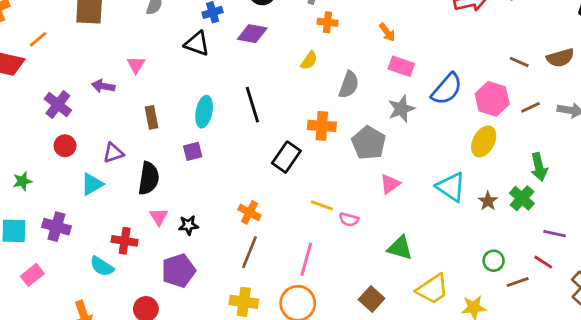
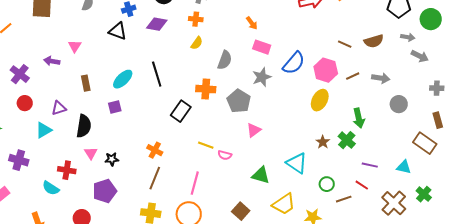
orange cross: (328, 22) -> (196, 19), moved
cyan ellipse: (204, 112) -> (123, 79), turned 35
cyan triangle: (451, 187) -> (297, 163), moved

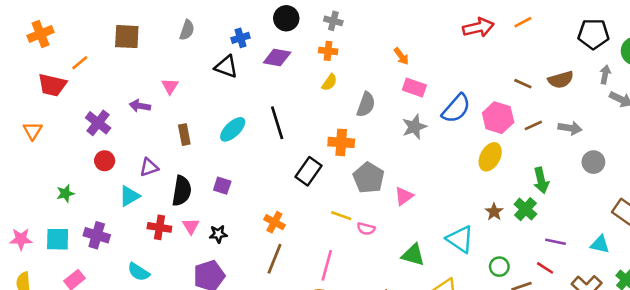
gray arrow: (408, 37) -> (605, 74), turned -88
gray pentagon: (239, 101) -> (369, 178), moved
purple square: (115, 107) -> (222, 186), moved, turned 32
red cross: (67, 170) -> (159, 227), moved

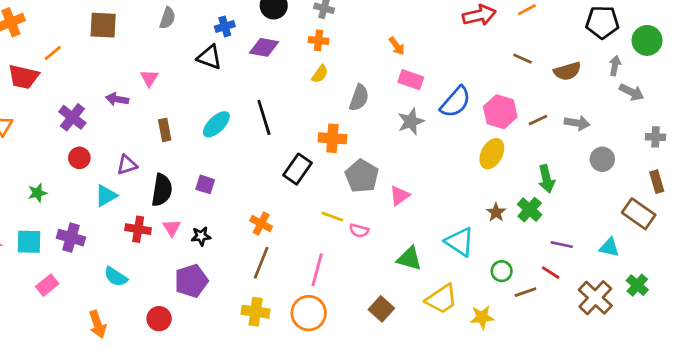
brown line: (523, 84) -> (523, 59), moved

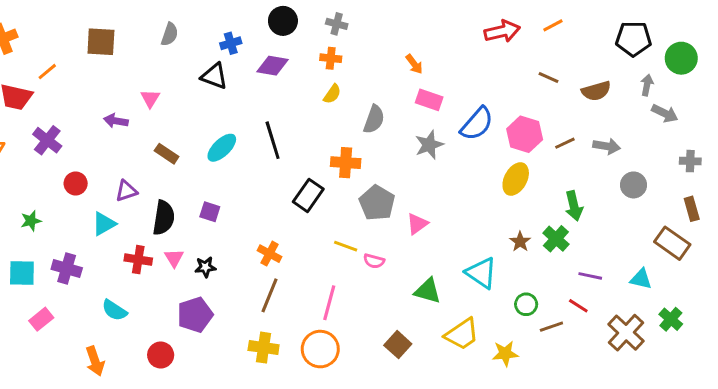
purple cross: (72, 117) -> (47, 140), moved
brown rectangle: (165, 130) -> (167, 154), turned -45

